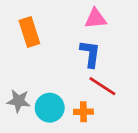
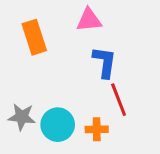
pink triangle: (96, 19) -> (89, 20), moved
red line: (102, 86) -> (119, 100), turned 36

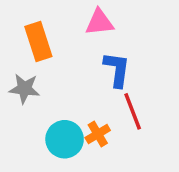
gray star: (22, 117) -> (24, 89), moved
orange cross: (97, 129) -> (98, 134), moved, turned -30

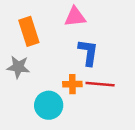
red line: (133, 111) -> (100, 84), turned -64
orange cross: (98, 134) -> (72, 84), moved, turned 30

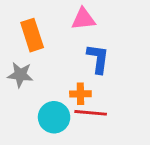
red line: (100, 84) -> (91, 113), moved

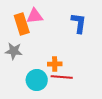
pink triangle: (83, 19) -> (35, 16), moved
blue L-shape: (98, 59) -> (79, 23), moved

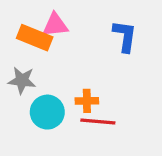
orange rectangle: (22, 24) -> (35, 38), turned -50
cyan circle: (37, 80) -> (47, 112), moved

